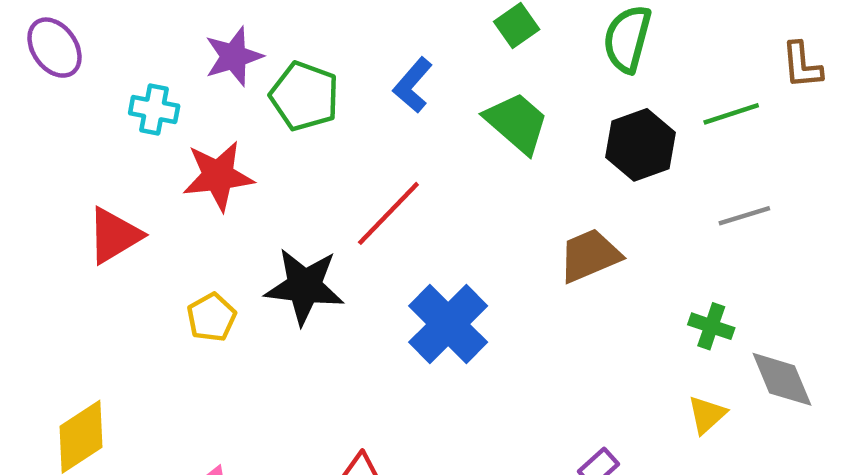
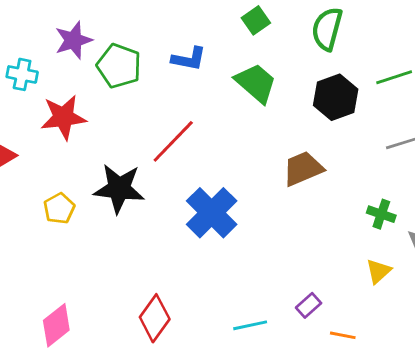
blue L-shape: (413, 85) -> (189, 59), turned -120

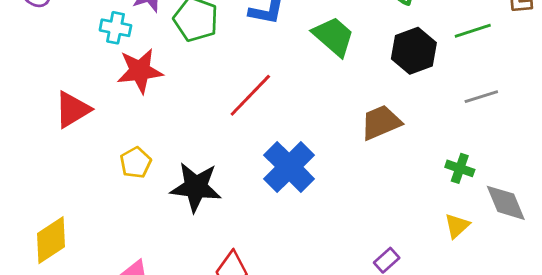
cyan cross: (22, 74) -> (115, 28), moved
black star: (119, 188) -> (196, 187), moved

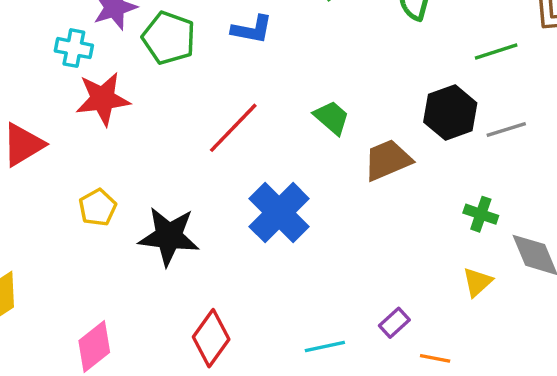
green trapezoid: (334, 36) -> (332, 118), moved, size x0.7
black hexagon: (414, 51) -> (450, 112), moved

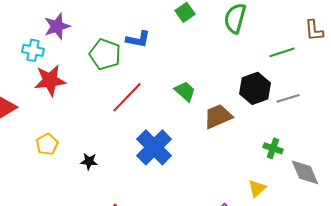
green pentagon: (169, 38) -> (105, 54), moved
black star: (169, 236) -> (89, 161), size x0.5
yellow triangle: (477, 282) -> (257, 188), moved

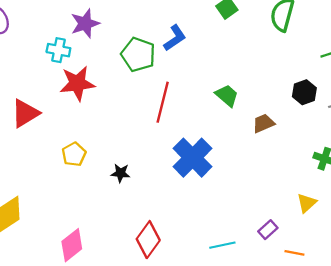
blue L-shape: (138, 39) -> (175, 38), turned -45
black hexagon: (255, 88) -> (304, 92), size x0.7
red line: (127, 97) -> (163, 102), turned -30
brown trapezoid: (218, 116) -> (263, 123), size x0.7

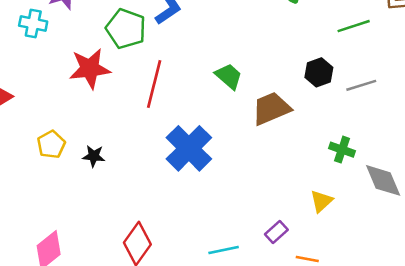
red star: (77, 83) -> (90, 69), moved
brown trapezoid: (263, 123) -> (271, 108), size x1.5
black star: (121, 173) -> (94, 156), moved

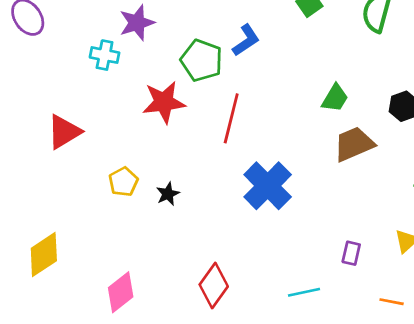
green trapezoid: (229, 76) -> (335, 98), moved, turned 80
black star: (94, 156) -> (168, 194), turned -30
purple rectangle: (276, 232) -> (351, 253), moved, turned -35

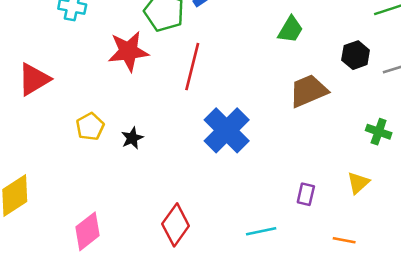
green trapezoid: (335, 98) -> (290, 30), moved

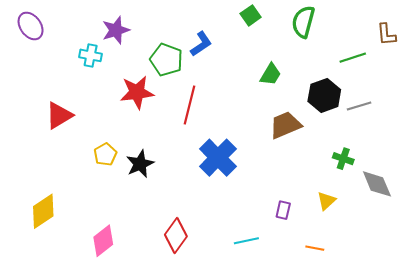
black hexagon: (356, 55) -> (324, 95), size x1.4
black star: (132, 138) -> (140, 164), size x1.5

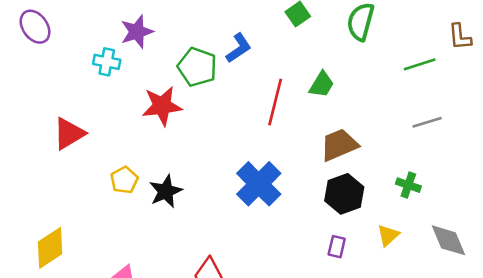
black hexagon: (324, 95) -> (344, 194), moved
red line: (190, 105) -> (275, 102), moved
gray diamond: (377, 184) -> (449, 240), moved

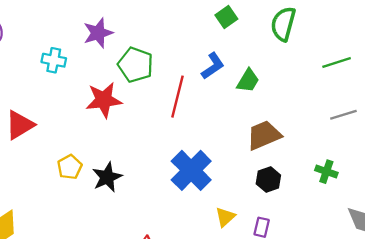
purple star: (137, 32) -> (98, 33), moved
blue L-shape: (239, 48) -> (213, 66), moved
red line: (275, 102) -> (178, 97), moved
black hexagon: (344, 194) -> (268, 179), size x0.7
yellow triangle: (388, 235) -> (225, 217), moved

